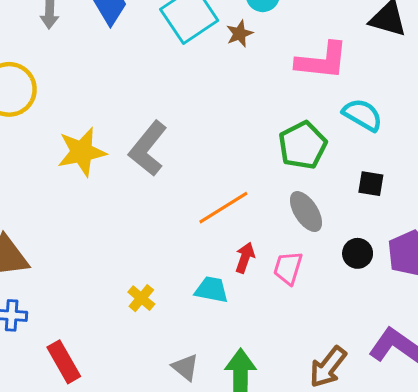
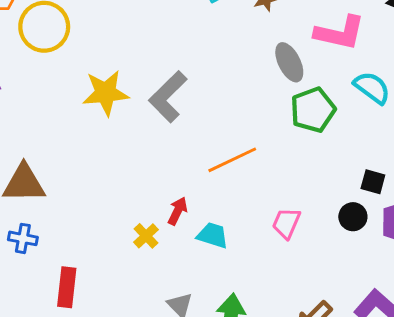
black square: (371, 184) -> (373, 182), moved
gray ellipse: (306, 212) -> (289, 62), moved
red arrow: (245, 258) -> (178, 211), moved
red rectangle: (64, 362) -> (67, 287), turned 30

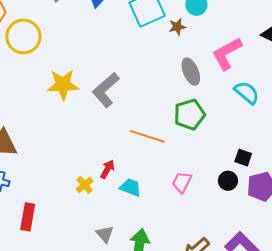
pink L-shape: (340, 33) -> (227, 53), turned 135
green pentagon: (313, 110) -> (189, 115), moved
orange line: (232, 160) -> (147, 136), turned 40

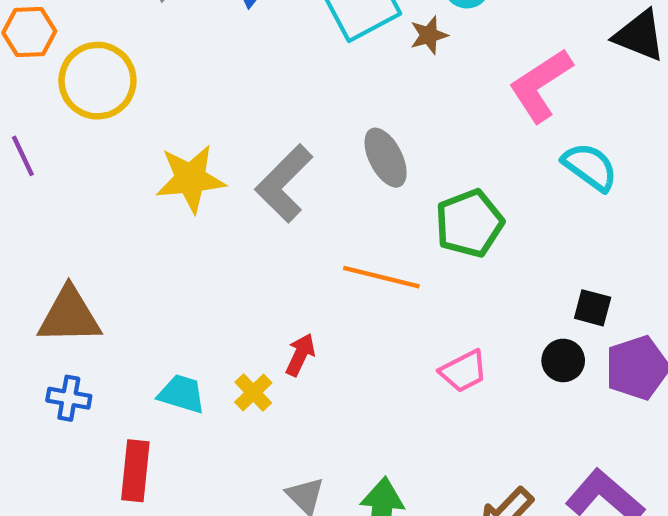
gray ellipse: (191, 72) -> (386, 158), moved
pink trapezoid: (182, 182) -> (464, 371), turned -140
cyan trapezoid: (130, 187) -> (182, 394), moved

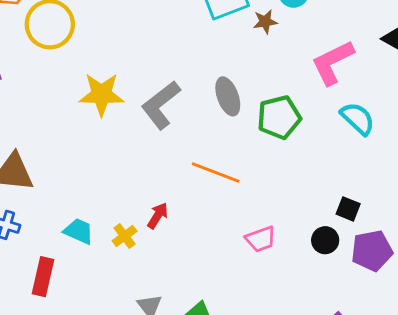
green pentagon: (469, 223) -> (279, 117), moved

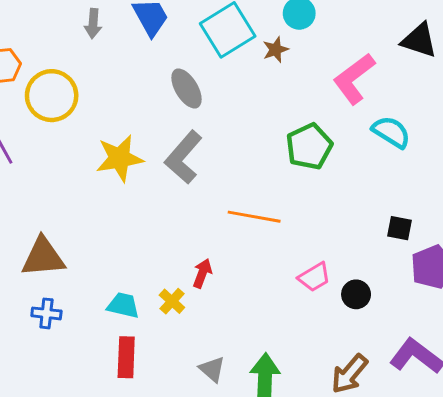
gray ellipse: (228, 96) -> (187, 88), moved
black circle: (325, 240) -> (356, 294), moved
red rectangle: (43, 277) -> (126, 357), moved

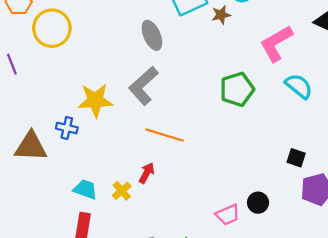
yellow star: (120, 158) -> (95, 100), moved
orange line: (254, 217) -> (165, 135), moved
pink trapezoid: (314, 277) -> (228, 215), moved
blue cross: (46, 313) -> (67, 128), moved

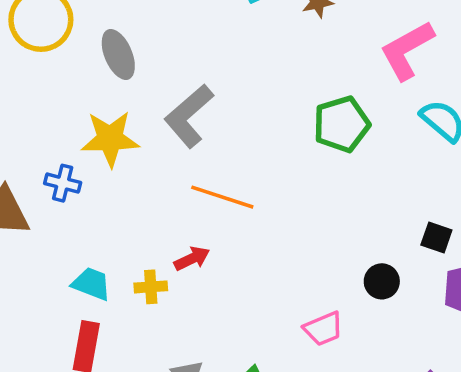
gray ellipse: (152, 35) -> (118, 54), moved
red arrow: (147, 173) -> (192, 259), turned 35
yellow cross: (122, 191) -> (151, 287), turned 36
black circle: (258, 203) -> (382, 281), moved

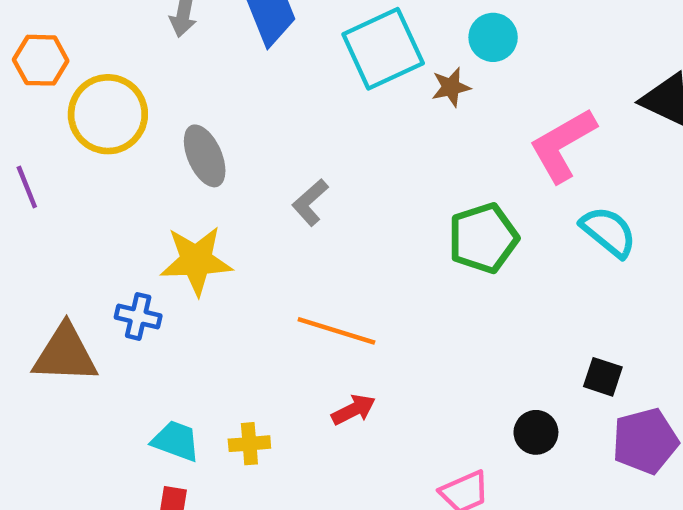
gray L-shape: (189, 116) -> (310, 202), moved, size x0.6
red arrow: (192, 259) -> (354, 410), moved

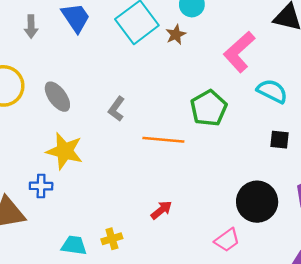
yellow star: (196, 261) -> (65, 151), turned 30
orange line: (336, 331) -> (163, 140), moved
black square: (603, 377) -> (279, 140), moved
black circle: (536, 432) -> (257, 202), size x1.8

